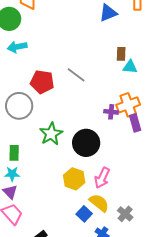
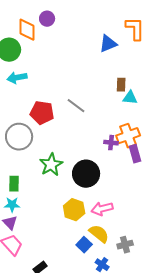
pink arrow: (102, 178) -> (102, 209), turned 50
gray cross: (125, 214) -> (125, 245), turned 35

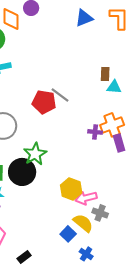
blue triangle: (108, 44) -> (84, 18), moved
red pentagon: (42, 113) -> (44, 102), moved
black circle: (86, 174) -> (22, 172), moved
yellow hexagon: (74, 210) -> (71, 189), moved
gray cross: (125, 245) -> (100, 213), moved, turned 35

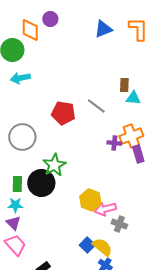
gray line: (60, 95) -> (96, 106), moved
yellow semicircle: (83, 223) -> (102, 247), moved

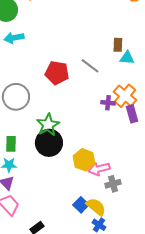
orange cross: (131, 136) -> (125, 96), turned -30
black circle: (41, 183) -> (49, 143), moved
gray cross: (119, 224) -> (113, 184), turned -35

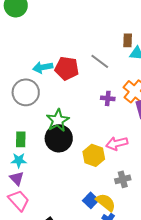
cyan arrow: (14, 38) -> (43, 67), moved
purple cross: (108, 103) -> (108, 98), moved
pink arrow: (99, 169) -> (117, 143), moved

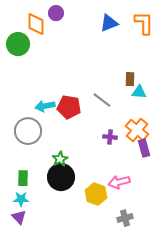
green star: (58, 120) -> (60, 159), size x0.7

